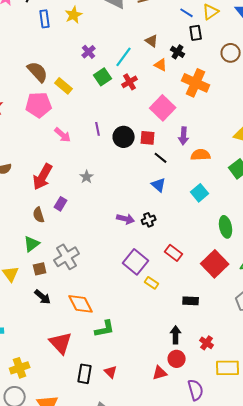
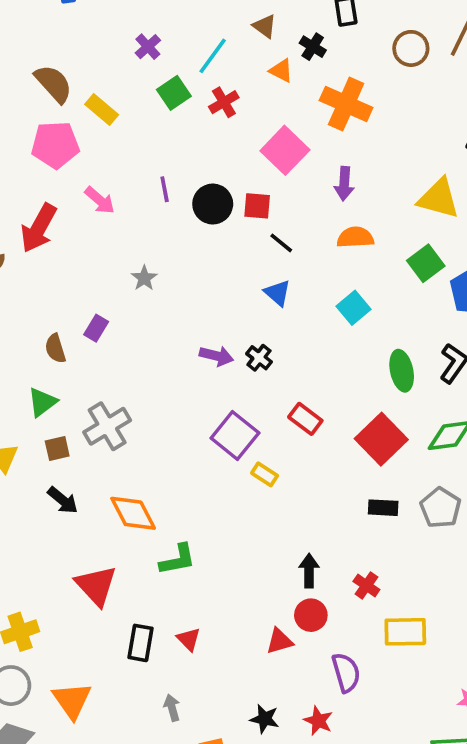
purple arrow: (184, 136) -> (344, 184), moved
red arrow: (43, 177) -> (39, 228), moved
black cross: (149, 220) -> (259, 358), turned -32
black rectangle: (191, 301) -> (383, 508), moved

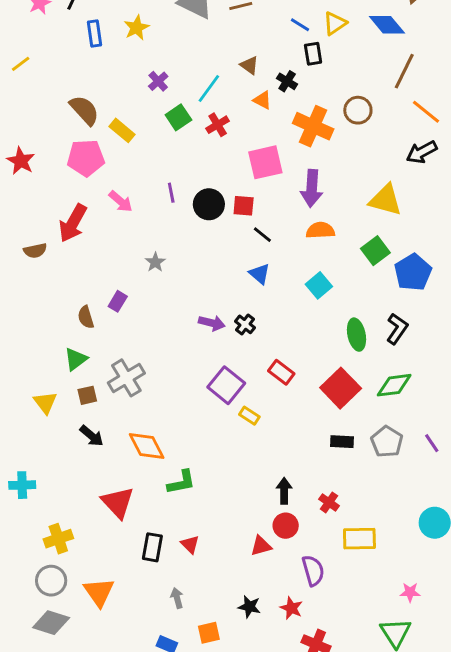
brown circle: (411, 48) -> (358, 110), moved
pink square: (285, 150) -> (265, 162), turned 33
purple arrow: (344, 184) -> (312, 188), size x1.4

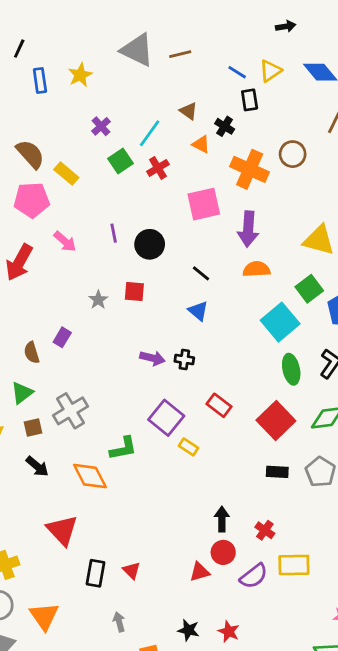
red square: (244, 206) -> (134, 291), moved
cyan square: (319, 285) -> (280, 322), moved, size x1.5
black cross: (245, 324) -> (184, 359), turned -30
green L-shape: (181, 482) -> (123, 448), moved
purple semicircle: (313, 570) -> (254, 576), moved, turned 68

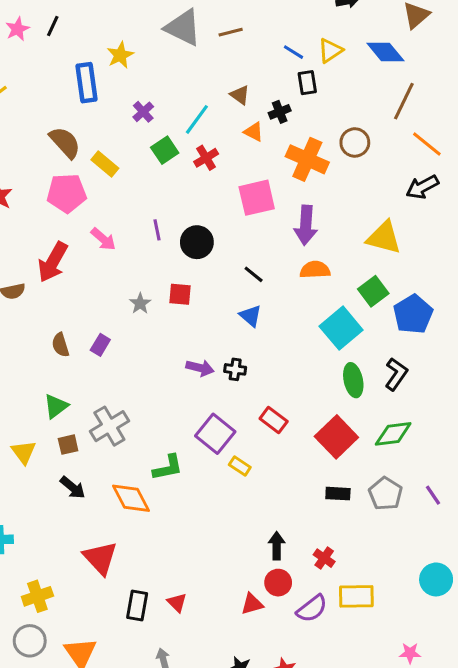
blue rectangle: (40, 81) -> (86, 83), moved, size x1.4
black cross: (225, 126) -> (280, 112), turned 36
brown semicircle: (32, 353) -> (60, 345), moved

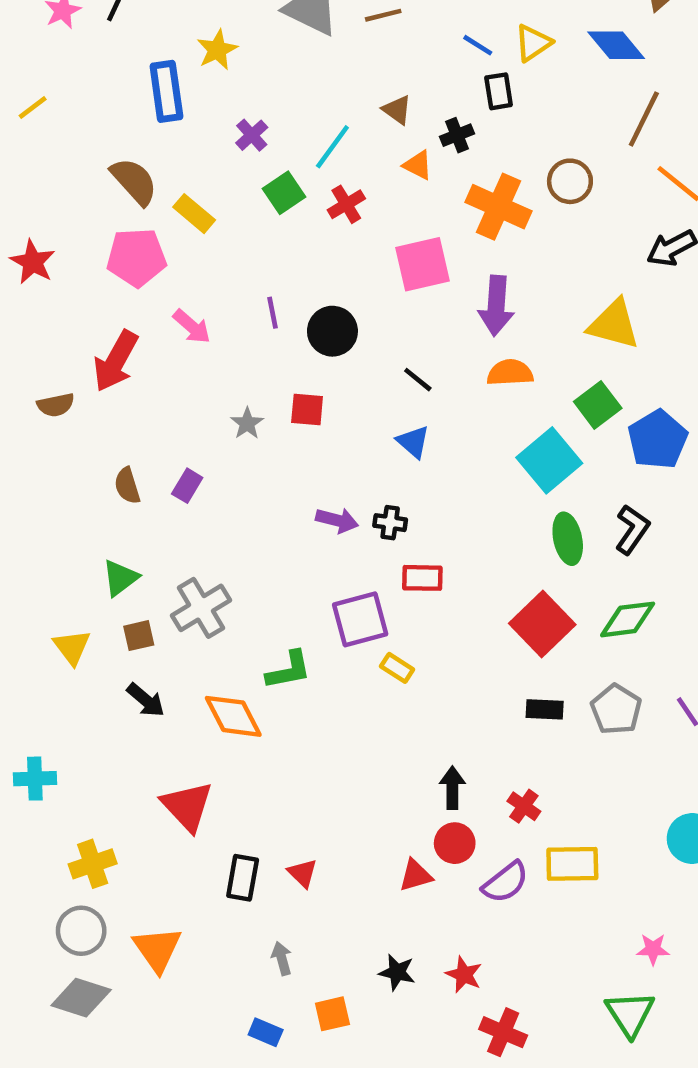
red rectangle: (274, 420) -> (422, 578), moved, turned -36
purple square: (215, 434) -> (360, 619), turned 36

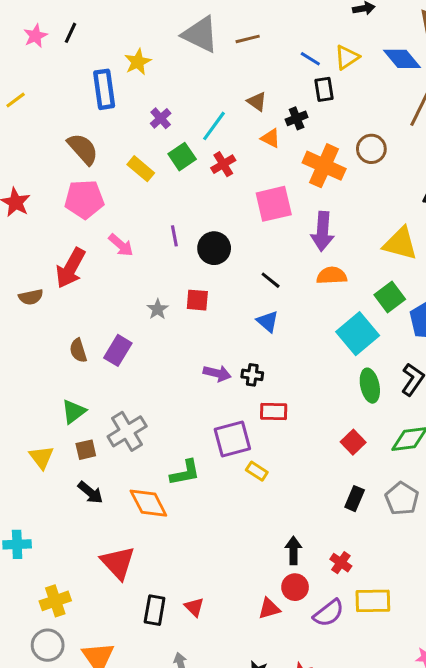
yellow rectangle: (194, 214) -> (141, 169), moved
purple rectangle: (187, 486) -> (118, 350), size x1.4
red square: (542, 624) -> (353, 442), size x0.6
black rectangle: (545, 709) -> (355, 499), turned -70

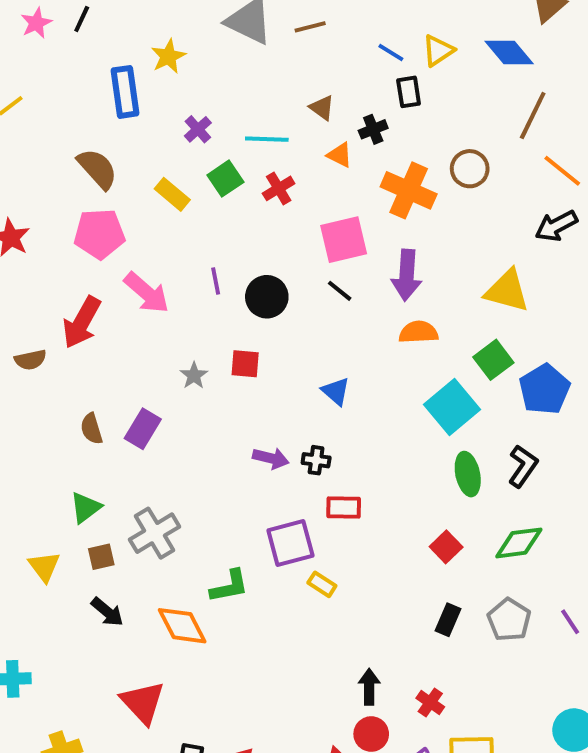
cyan line: (214, 126) -> (267, 139), turned 56
pink arrow: (121, 245) -> (147, 293), size x1.4
black line: (271, 280) -> (340, 291), moved

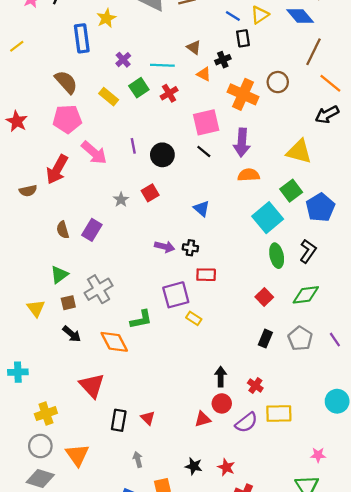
red square: (245, 364) -> (150, 193), turned -36

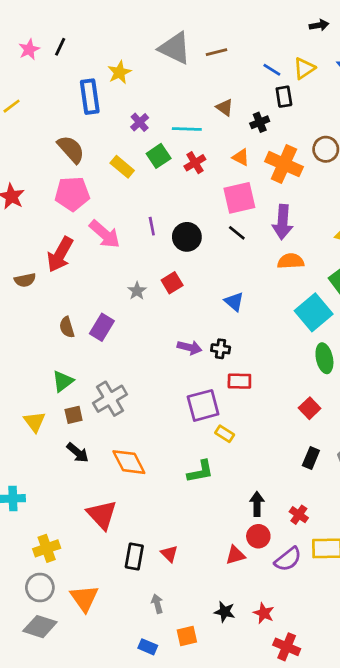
orange triangle: (204, 74) -> (241, 157), moved
green L-shape: (141, 319) -> (200, 472), moved

